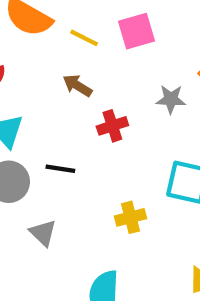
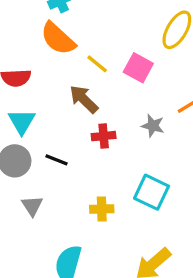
pink square: (137, 31) -> (138, 68), turned 32
brown arrow: (77, 86) -> (84, 99), size x1.4

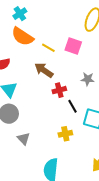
black line: (56, 160) -> (72, 106), moved, turned 48

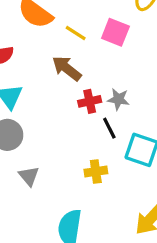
gray star: (88, 79) -> (118, 99), moved

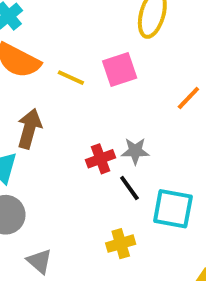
pink square: (115, 32) -> (120, 69), turned -32
brown arrow: (67, 68) -> (29, 129), moved, turned 76

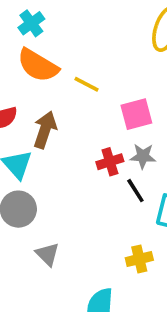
pink square: (120, 69) -> (136, 114), moved
yellow cross: (121, 244) -> (139, 259), moved

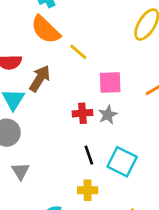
gray star: (143, 156) -> (108, 115), turned 30
black line: (135, 191) -> (89, 155), moved

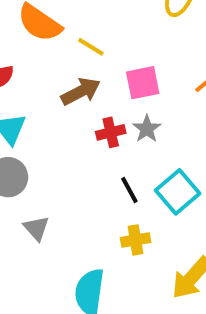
brown arrow: (40, 78) -> (81, 91), moved, turned 40
cyan square: (122, 162) -> (178, 192), turned 32

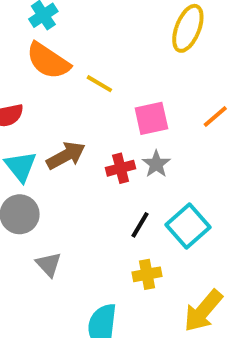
brown arrow: (81, 91) -> (66, 156), moved
black line: (129, 190) -> (140, 225), turned 60

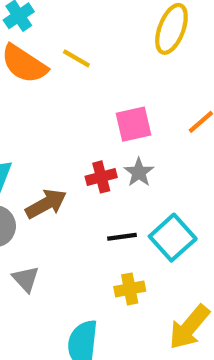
yellow line: (99, 84) -> (76, 58), moved
brown arrow: (66, 156) -> (46, 204), moved
black line: (140, 225) -> (122, 237), turned 52

